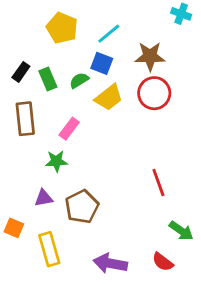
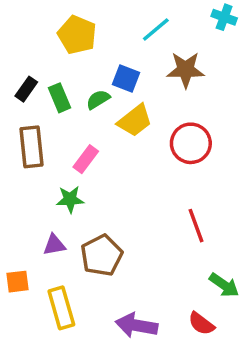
cyan line: (109, 34) -> (156, 29), moved
red circle: (154, 93) -> (191, 143), moved
orange square: (14, 228) -> (17, 282), turned -30

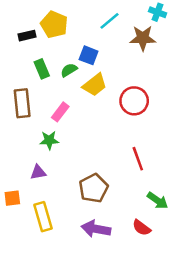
brown star: (186, 70) -> (143, 38), moved
black rectangle: (26, 89) -> (27, 36), moved, turned 42
brown pentagon: (102, 255) -> (94, 188), moved

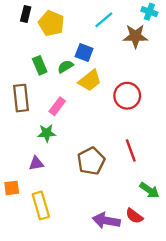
black rectangle: (27, 36) -> (26, 14), moved, turned -63
brown pentagon: (94, 188) -> (91, 161), moved
purple arrow: (96, 229) -> (106, 221), moved

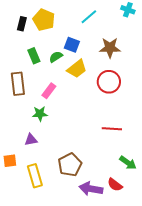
black rectangle: (26, 14) -> (22, 24), moved
brown star: (135, 36) -> (110, 48), moved
red line: (131, 151) -> (112, 129), turned -66
brown pentagon: (91, 161) -> (70, 165), moved

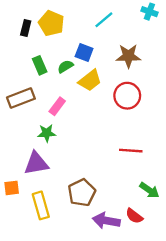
brown rectangle: (18, 84) -> (21, 98), turned 75
purple triangle: (31, 140) -> (36, 163), size x1.6

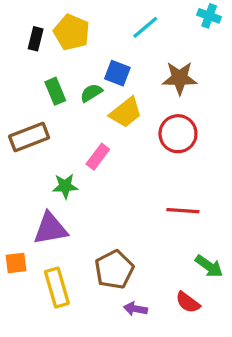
pink rectangle: (57, 106) -> (98, 157), moved
purple arrow: (106, 221) -> (135, 309), moved, size x0.6

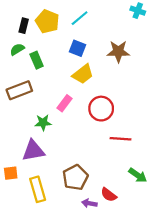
cyan line: (145, 27) -> (80, 18), moved
green semicircle: (91, 93) -> (17, 49), moved
red circle: (178, 134) -> (101, 109), moved
red semicircle: (188, 302) -> (109, 195), moved

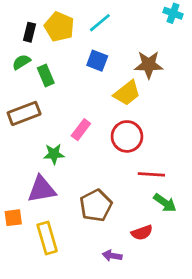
yellow trapezoid: (83, 74) -> (127, 93), moved
green arrow: (138, 175) -> (165, 203), moved
brown pentagon: (75, 177) -> (96, 206), moved
red semicircle: (109, 195) -> (142, 233), moved, turned -56

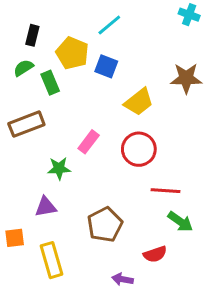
yellow pentagon: (59, 27) -> (72, 53), moved
brown star: (149, 65) -> (186, 78), moved
purple triangle: (42, 189) -> (46, 207), size x0.7

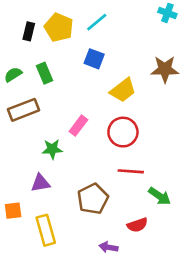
yellow pentagon: (72, 53) -> (59, 27), moved
green semicircle: (23, 68) -> (13, 74), moved
red line: (165, 191) -> (131, 171), moved

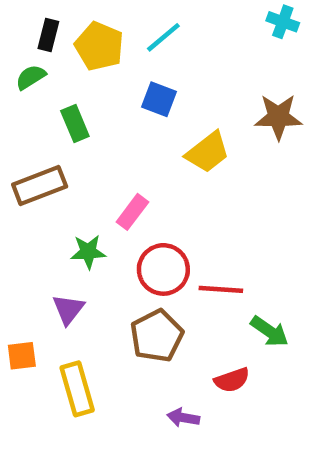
black rectangle: (29, 31) -> (48, 35), moved
green semicircle: (13, 74) -> (31, 77), moved
red circle: (123, 132) -> (163, 269), moved
purple triangle: (41, 183) -> (68, 309), turned -42

